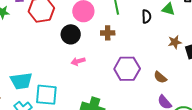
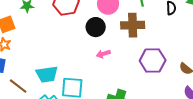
brown cross: (108, 33) -> (133, 25), size x1.6

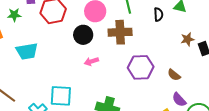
cyan trapezoid: (47, 74) -> (27, 51), moved

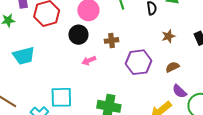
brown cross: (120, 32) -> (112, 40), moved, size x0.6
brown star: (187, 39) -> (168, 36), moved
brown semicircle: (174, 75) -> (172, 67), turned 120

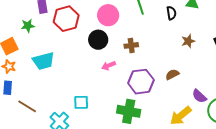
purple hexagon: (138, 62) -> (141, 82), moved
brown semicircle: (172, 67) -> (172, 74), moved
cyan square: (61, 97) -> (81, 102), size x0.7

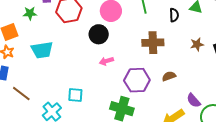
brown star: (188, 41) -> (197, 44), moved
brown cross: (131, 45) -> (153, 43), moved, size x1.5

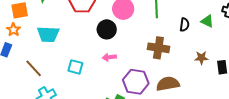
brown semicircle: (169, 76) -> (168, 84), size x1.6
brown line: (21, 94) -> (34, 68), moved
cyan square: (75, 95) -> (75, 67), moved

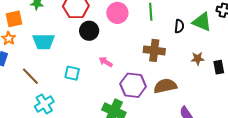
green triangle: (207, 21) -> (202, 22), size x1.5
black circle: (107, 29) -> (89, 31), moved
pink arrow: (109, 57) -> (106, 62), turned 40

